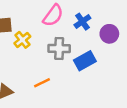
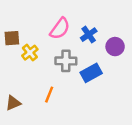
orange line: (42, 83) -> (49, 95), turned -42

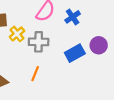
purple circle: (115, 47) -> (99, 45), moved
gray cross: (66, 61) -> (39, 42), moved

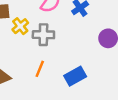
blue rectangle: (75, 53) -> (75, 76), moved

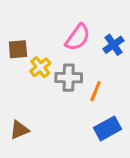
orange line: (40, 69) -> (96, 91), moved

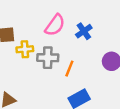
yellow cross: (40, 67) -> (25, 49), turned 35

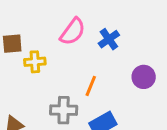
gray cross: (48, 58) -> (64, 110), moved

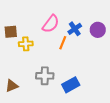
purple circle: (144, 77) -> (98, 30), moved
orange line: (91, 86) -> (63, 43), moved

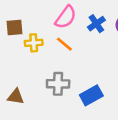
orange line: (63, 43) -> (64, 44), moved, turned -72
brown triangle: (12, 86) -> (16, 97), turned 32

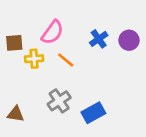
pink semicircle: (66, 17) -> (53, 32), moved
gray cross: (58, 84) -> (59, 101), turned -35

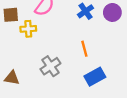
orange line: (66, 60) -> (84, 49), moved, turned 35
blue rectangle: (93, 113) -> (95, 77), moved

